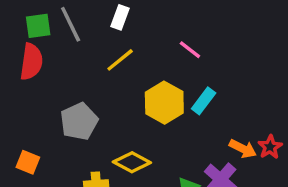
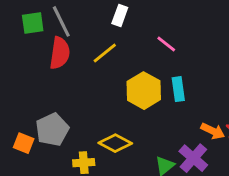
white rectangle: (120, 17) -> (120, 15), moved
red semicircle: (31, 62) -> (60, 53), moved
cyan rectangle: (204, 101) -> (178, 89), turned -45
gray pentagon: (79, 121) -> (52, 130), moved

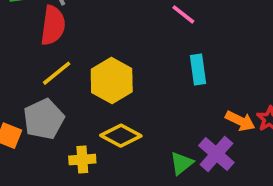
yellow line: (105, 53) -> (57, 73), moved
yellow hexagon: (144, 91) -> (112, 81), moved

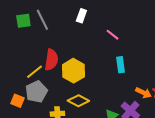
red semicircle: (53, 25) -> (51, 60), moved
yellow line: (57, 73) -> (34, 72), moved

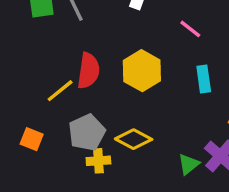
yellow hexagon: (73, 71) -> (142, 71), moved
gray pentagon: (36, 92) -> (87, 132), moved

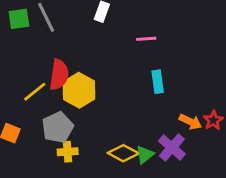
pink line: (190, 29) -> (146, 39), turned -42
yellow hexagon: (142, 71) -> (79, 90), moved
yellow diamond: (134, 139) -> (123, 153), moved

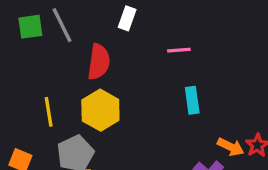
red semicircle: (59, 75) -> (99, 62), moved
yellow line: (35, 92) -> (49, 112), turned -60

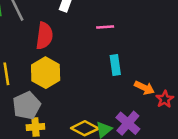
orange arrow: (231, 147) -> (144, 88), moved

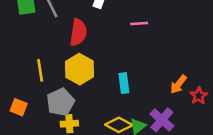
cyan rectangle: (115, 65) -> (124, 83), moved
orange arrow: (144, 88) -> (178, 84), turned 102

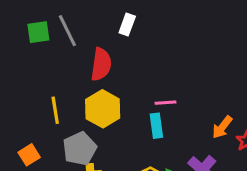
pink line: (139, 23) -> (166, 103), moved
orange square: (19, 107) -> (29, 155), turned 36

